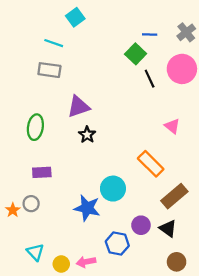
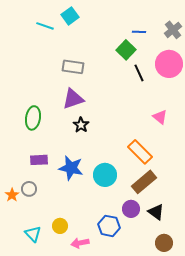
cyan line: (54, 43) -> (45, 26), moved
gray rectangle: (49, 70) -> (73, 67), moved
brown rectangle: (174, 196) -> (144, 182), moved
blue star: (87, 208) -> (71, 168), moved
yellow circle: (61, 264) -> (60, 226), moved

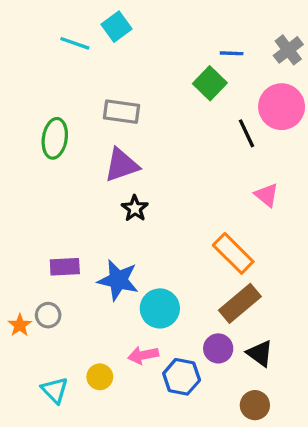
black line: (139, 73) -> (247, 133), moved
green ellipse: (33, 118) -> (55, 138), moved
cyan circle: (105, 175) -> (160, 308), moved
pink arrow: (80, 243) -> (143, 355), moved
brown circle: (164, 243) -> (255, 405), moved

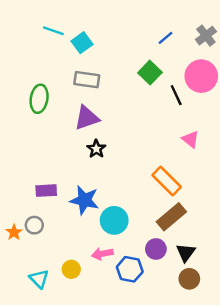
cyan square: (116, 27) -> (82, 43), moved
blue line: (232, 53) -> (165, 38), turned -42
green square: (210, 83) -> (150, 73), moved
black triangle: (260, 353) -> (186, 253), turned 30
brown circle: (255, 405) -> (189, 279), moved

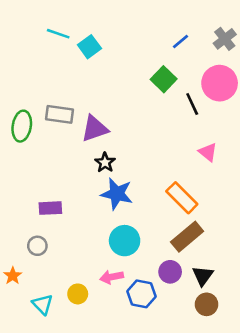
gray rectangle: (87, 80) -> (59, 114), moved
green ellipse: (39, 99) -> (22, 126), moved
blue star: (84, 200) -> (117, 194), moved
orange star: (14, 232) -> (13, 276), moved

